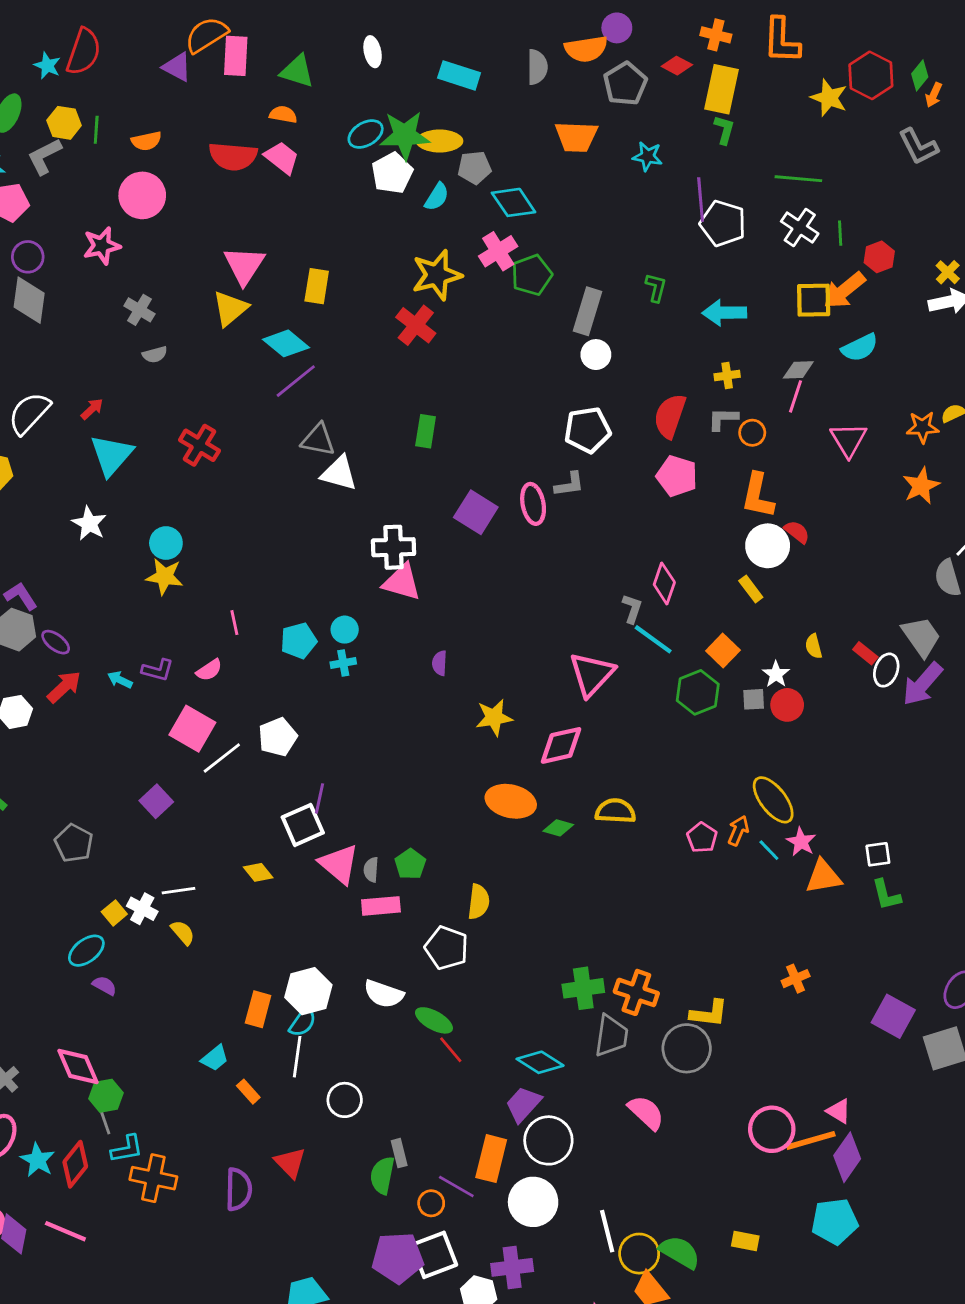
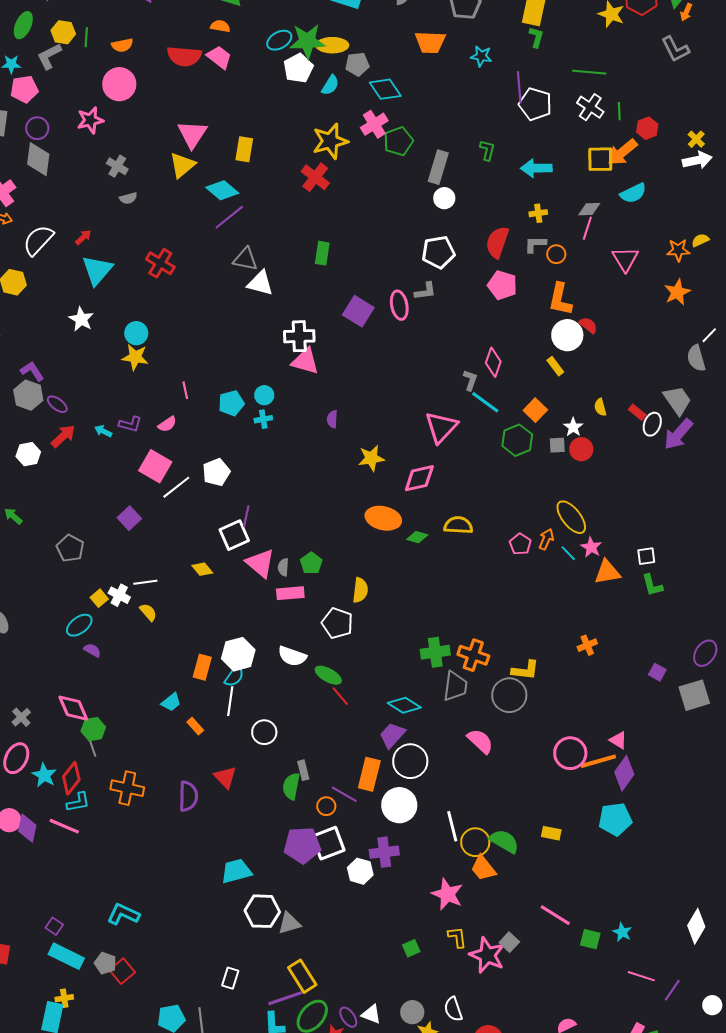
purple square: (893, 1016) -> (657, 672), size x0.6
cyan L-shape: (127, 1149) -> (78, 802), moved

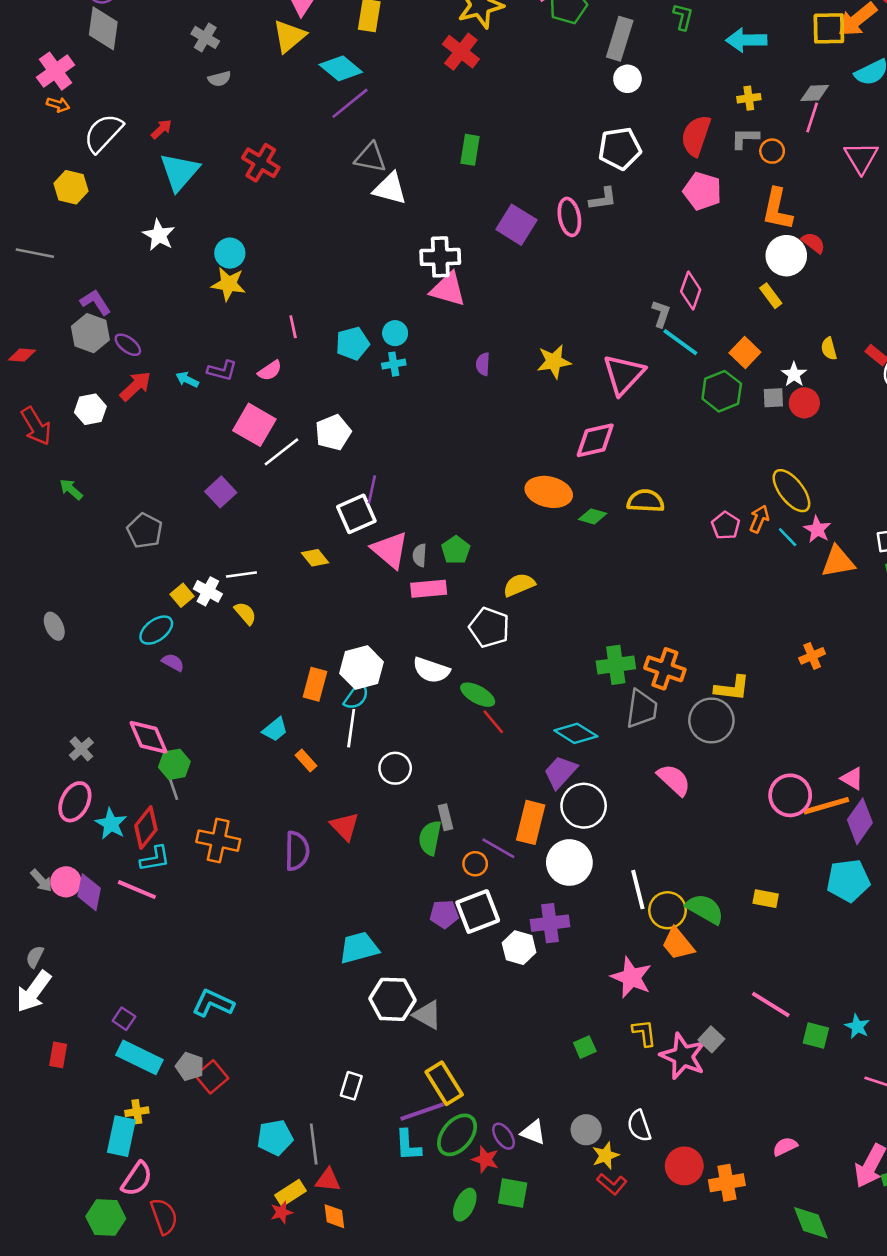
yellow star: (371, 458) -> (554, 362), moved
yellow semicircle: (360, 590) -> (519, 585), turned -120
purple pentagon: (302, 845) -> (444, 914), size x0.6
gray triangle: (289, 923) -> (427, 1015), turned 45

